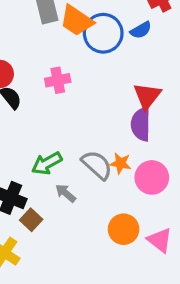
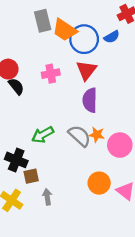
red triangle: (147, 96) -> (86, 70), moved
purple semicircle: (141, 124) -> (90, 100), moved
gray arrow: (66, 193) -> (47, 197), moved, turned 42
brown square: (31, 220) -> (31, 176), turned 35

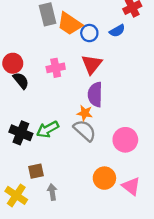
blue circle: (84, 39) -> (89, 33), size x0.6
orange star: (97, 135) -> (85, 113), moved
black cross: (16, 160) -> (21, 133), moved

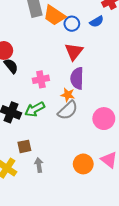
pink cross: (56, 68) -> (41, 79), moved
gray semicircle: (85, 130) -> (68, 110), turned 95
orange circle: (104, 178) -> (83, 164), moved

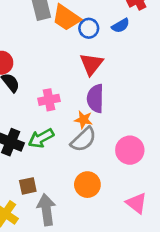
orange circle: (83, 164) -> (87, 185), moved
gray arrow: (39, 165) -> (46, 210), size x1.6

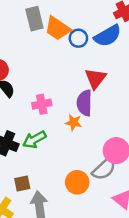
blue semicircle: (121, 26) -> (108, 36), size x1.6
red triangle: (91, 64) -> (95, 79), moved
gray semicircle: (83, 140) -> (104, 169), moved

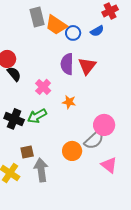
blue semicircle: (108, 36) -> (97, 31), size x0.6
purple semicircle: (84, 103) -> (67, 64), moved
pink cross: (42, 104) -> (43, 87), turned -35

